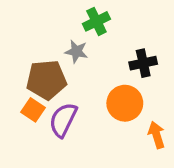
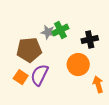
green cross: (96, 21) -> (60, 30), moved
orange square: (33, 110) -> (21, 77), moved

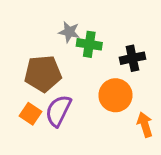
green cross: (60, 30) -> (89, 44), turned 35
gray star: (48, 32) -> (69, 32), moved

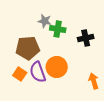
orange circle: (115, 95) -> (57, 67), moved
purple semicircle: (58, 111) -> (38, 72), turned -45

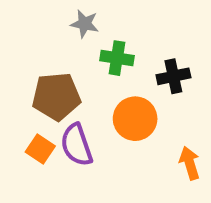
gray star: (45, 21) -> (85, 24), moved
orange circle: (57, 67) -> (135, 119), moved

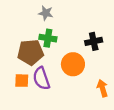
green cross: (117, 58) -> (48, 38), moved
orange square: (40, 149) -> (22, 81), turned -32

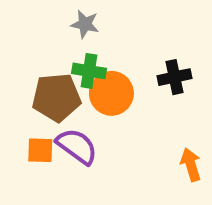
orange circle: (73, 64) -> (111, 93), moved
purple semicircle: (41, 78) -> (77, 146), turned 145

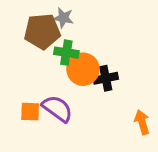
black cross: (174, 77) -> (106, 78), moved
brown pentagon: (56, 97) -> (42, 31), moved

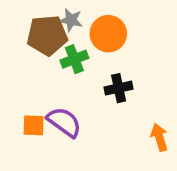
green cross: (66, 53) -> (74, 59), turned -30
orange circle: (83, 69) -> (108, 34), moved

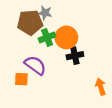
orange circle: (108, 34) -> (66, 37), moved
purple semicircle: (64, 122) -> (35, 65), moved

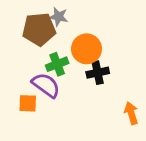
green cross: (47, 37) -> (57, 64), moved

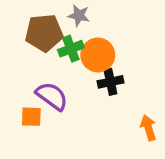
gray star: (59, 17) -> (79, 15), moved
green cross: (57, 64) -> (71, 49), moved

